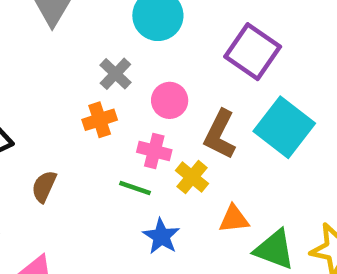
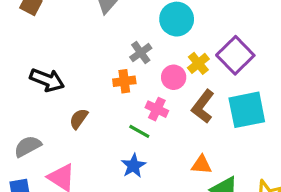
cyan square: (284, 127) -> (247, 110), turned 30
yellow cross: (192, 177) -> (198, 63), moved
blue star: (161, 236) -> (133, 166), moved

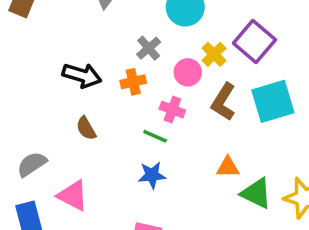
black arrow: (47, 80) -> (82, 75), moved
brown semicircle: (79, 119) -> (86, 128), turned -60
blue star: (133, 166) -> (152, 175), turned 30

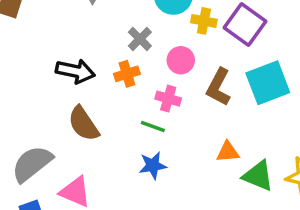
yellow cross: (214, 54) -> (204, 21), moved, turned -30
brown semicircle: (86, 128) -> (83, 124), size x1.5
gray semicircle: (32, 164) -> (32, 164), size x1.4

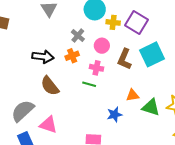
blue star: (153, 165) -> (115, 115), moved

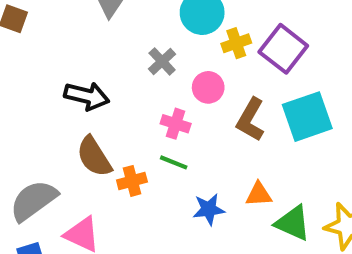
yellow cross: (113, 22) -> (236, 43), turned -32
orange cross: (72, 56) -> (132, 181), moved
pink cross: (96, 68) -> (176, 124), moved
blue star: (115, 115) -> (209, 209), moved

